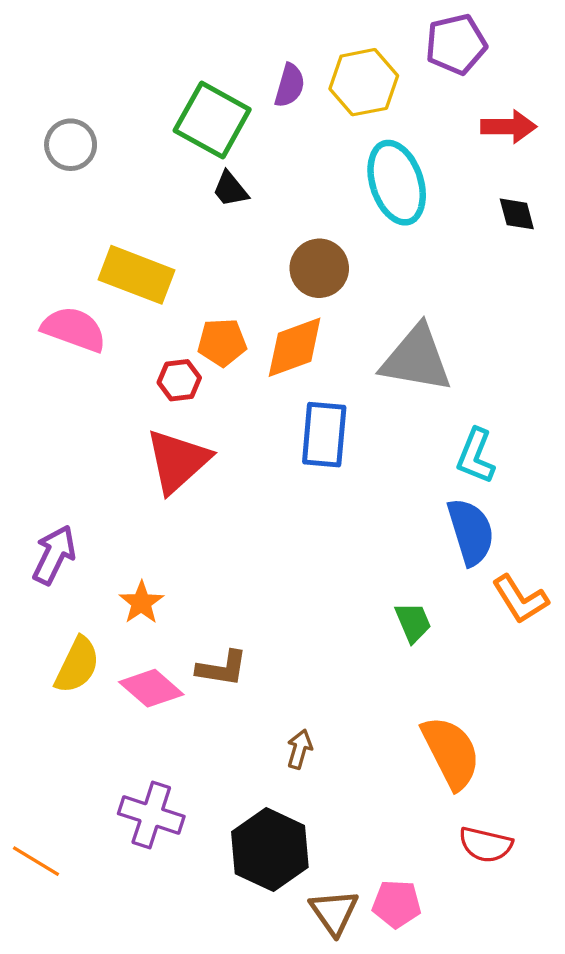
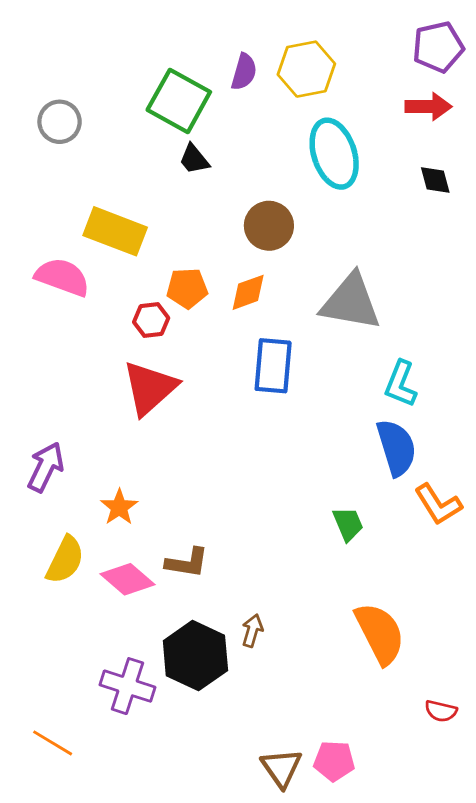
purple pentagon: (456, 44) -> (438, 47), moved
orange diamond: (295, 347) -> (248, 292), size x0.7
red semicircle: (486, 845) -> (441, 711), moved, size x0.7
black hexagon: (270, 850) -> (195, 656), moved
orange line: (36, 861) -> (53, 743), moved

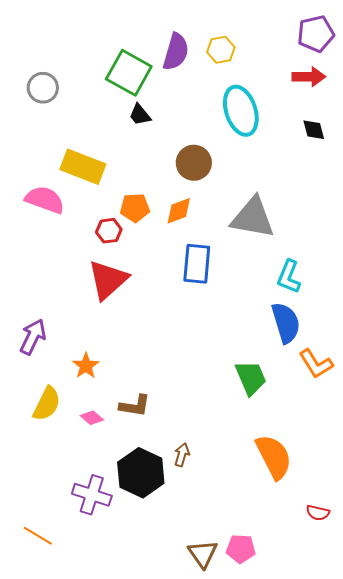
yellow hexagon: (306, 69) -> (221, 50), size x0.7
purple semicircle: (244, 72) -> (176, 52), size x1.4
green trapezoid: (348, 524) -> (251, 378), size x1.4
pink diamond: (128, 579) -> (92, 418), size x0.6

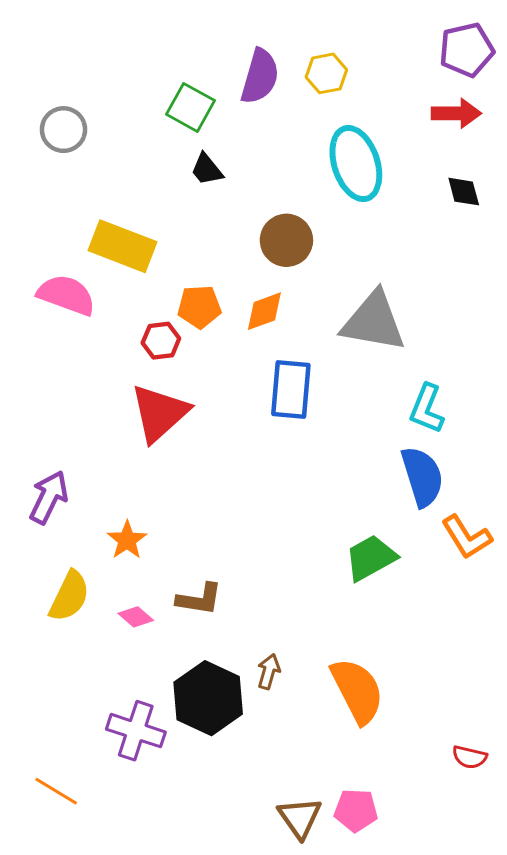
green square: (129, 73) -> (190, 107), size x0.7
green trapezoid: (251, 378) -> (371, 558), turned -96
orange semicircle: (274, 457) -> (357, 691), moved

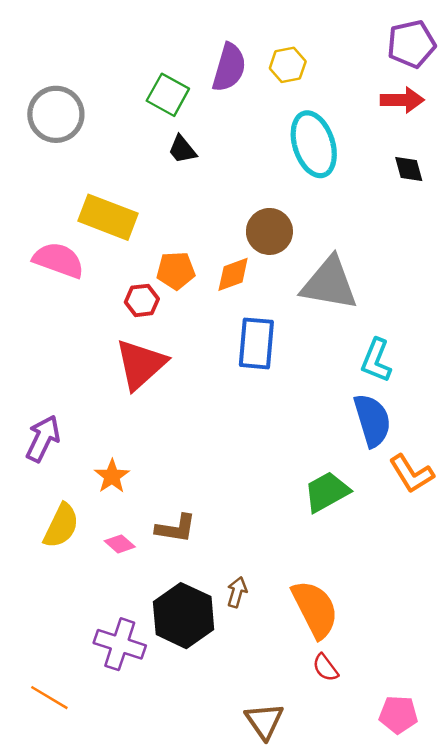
gray circle: (63, 130) -> (56, 114), size x1.4
brown circle: (286, 240) -> (269, 231), moved
red semicircle: (470, 757) -> (325, 668), moved, turned 40
pink pentagon: (356, 810) -> (398, 715), moved

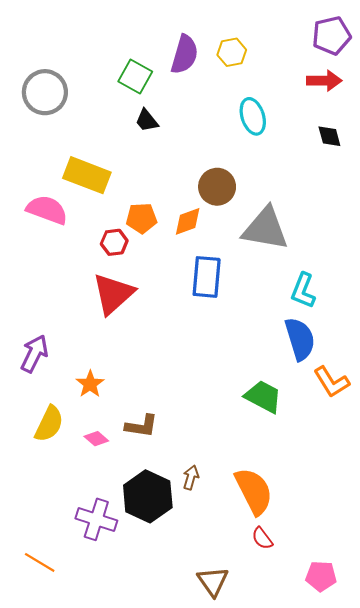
cyan ellipse: (314, 144) -> (253, 116), size x0.7
green trapezoid: (327, 492) -> (263, 397), turned 57

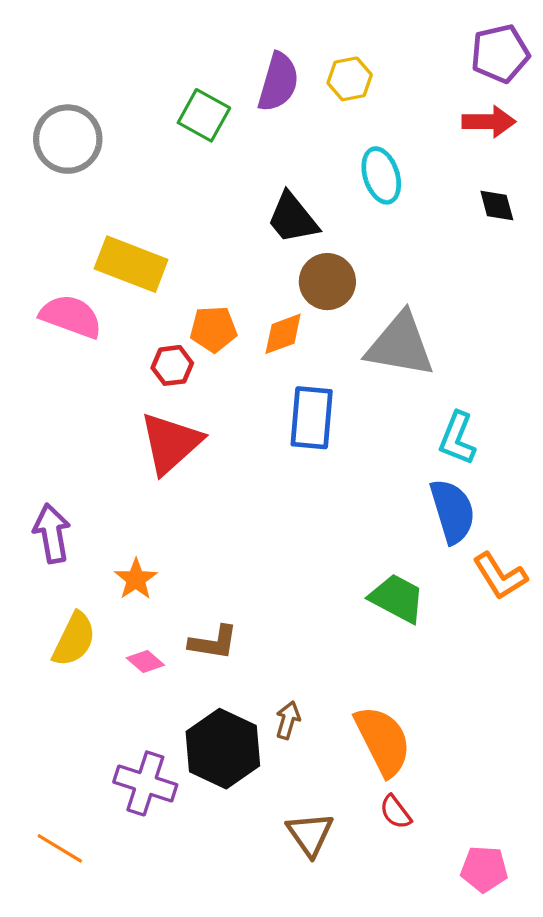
black trapezoid: (147, 121) -> (293, 218), moved, size x1.5
purple arrow: (34, 354) -> (52, 533), turned -36
brown triangle: (213, 581) -> (310, 834), moved

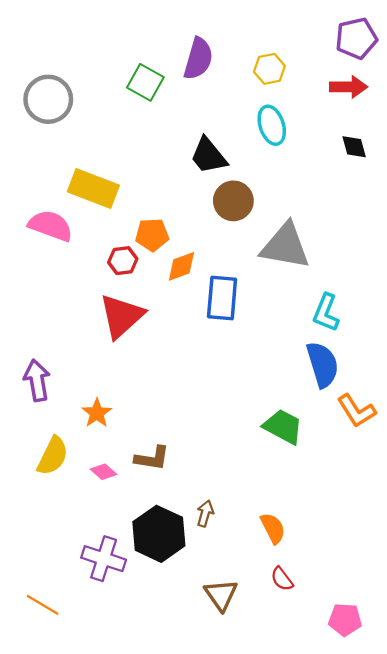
yellow hexagon: (350, 79) -> (269, 69), moved
orange diamond: (283, 334) -> (181, 266), moved
orange semicircle: (383, 741) -> (273, 528), size x0.6

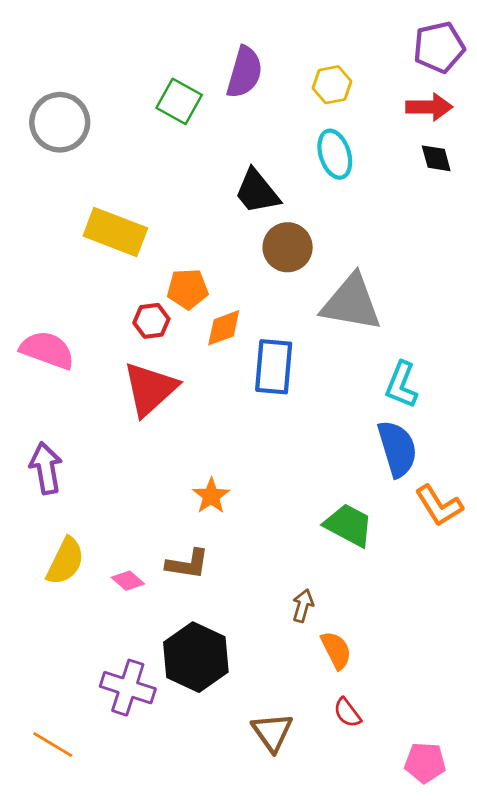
black diamond: (354, 147) -> (436, 158), moved
pink semicircle: (51, 226) -> (47, 350), moved
orange star: (97, 413) -> (211, 496), moved
brown arrow: (205, 513) -> (303, 606), moved

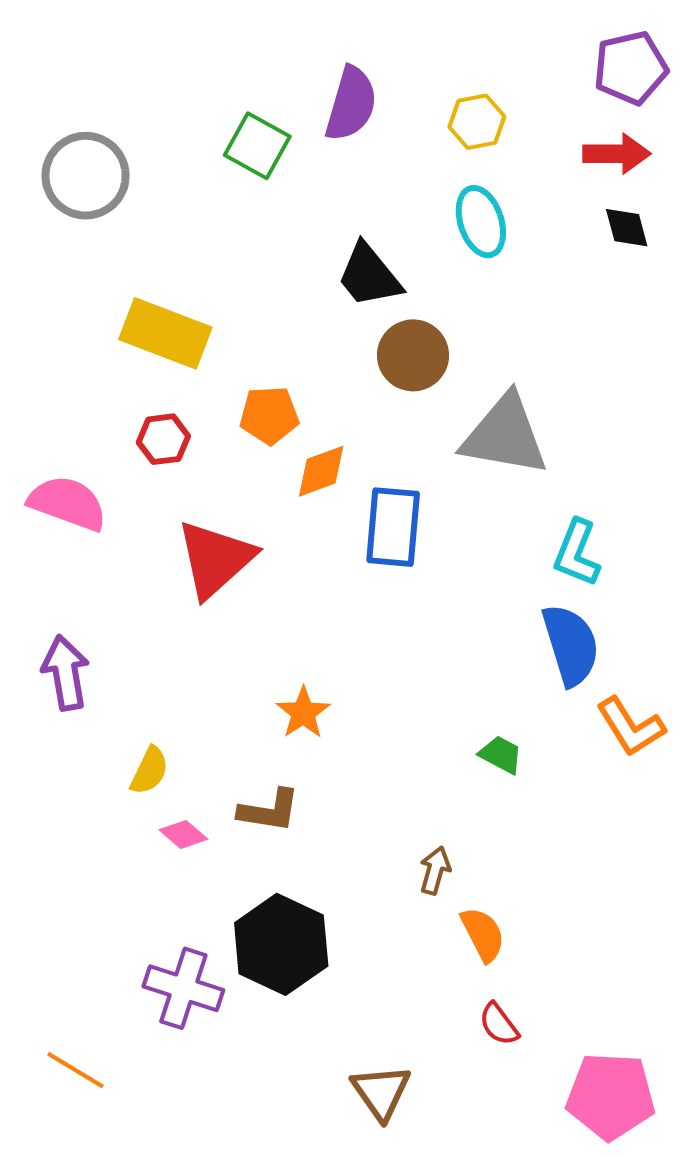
red hexagon: (151, 321) -> (163, 439), moved
green trapezoid: (349, 525) -> (501, 755), size x0.6
yellow semicircle: (65, 561) -> (149, 771), moved, size x0.7
brown triangle: (272, 732) -> (381, 1092), moved
pink pentagon: (425, 763) -> (611, 1096), size x1.5

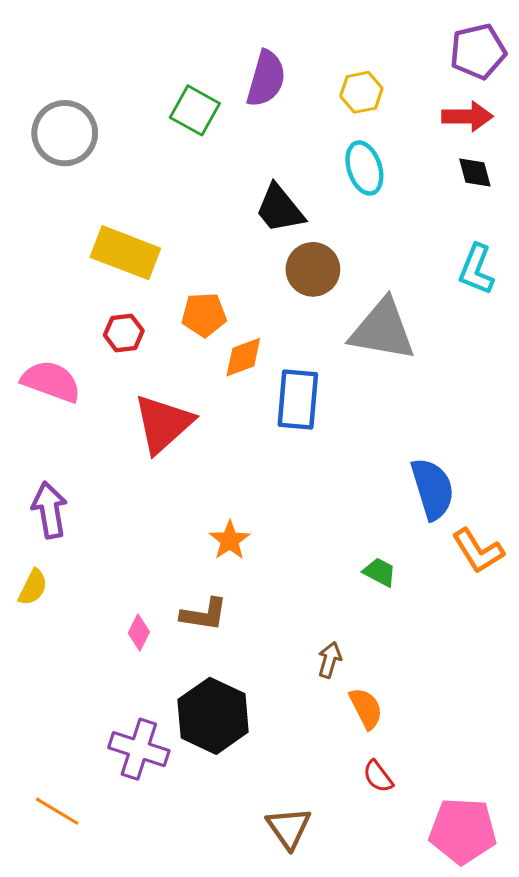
cyan L-shape: (577, 553) -> (476, 269), moved
yellow semicircle: (149, 771) -> (33, 587), moved
pink diamond: (183, 835) -> (139, 633), turned 76

